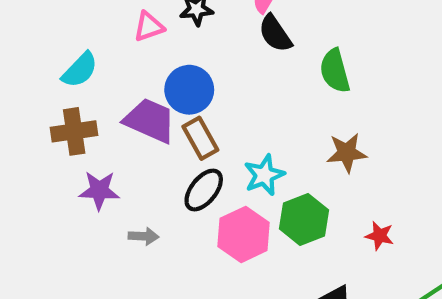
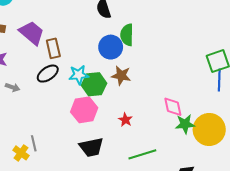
blue circle: (189, 90) -> (111, 47), moved
green hexagon: (304, 219) -> (94, 84), moved
pink hexagon: (244, 234) -> (84, 110), moved

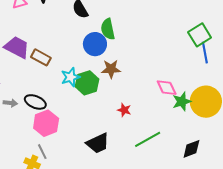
brown rectangle: (53, 48) -> (41, 57), turned -36
black ellipse: (48, 74) -> (35, 102), moved, turned 70
pink hexagon: (84, 110) -> (46, 123), moved

